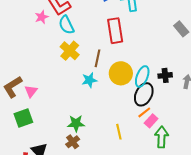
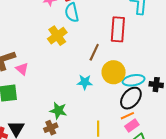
yellow cross: (70, 51) -> (57, 36), moved
cyan ellipse: (142, 76) -> (134, 80), turned 45
cyan star: (89, 80) -> (85, 82), moved
pink triangle: (31, 91) -> (22, 69), turned -40

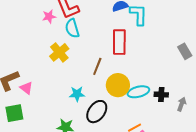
cyan star: (85, 82) -> (77, 94), moved
black ellipse: (131, 98) -> (97, 112), moved

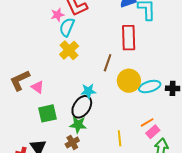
cyan semicircle: (72, 28) -> (67, 27), moved, turned 42
black ellipse: (97, 112) -> (82, 107), moved
green square: (14, 113) -> (47, 113), moved

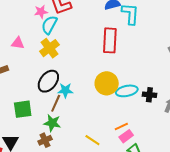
brown line: (108, 63) -> (56, 103), moved
pink triangle: (38, 87) -> (18, 43), moved, turned -32
black ellipse: (82, 107) -> (48, 81), moved
yellow line: (120, 138) -> (92, 140), turned -56

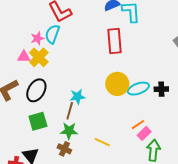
pink star: (41, 12) -> (37, 38), moved
yellow cross: (49, 48) -> (39, 57), moved
black ellipse: (48, 81) -> (36, 90), moved
brown cross: (45, 140) -> (64, 149), turned -32
yellow line: (92, 140) -> (102, 142), moved

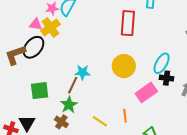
cyan ellipse: (138, 89) -> (162, 63), moved, turned -50
black ellipse: (36, 90) -> (34, 47), moved
orange line: (138, 125) -> (125, 116), moved, turned -72
green star: (69, 131) -> (69, 105), turned 30
pink rectangle: (144, 133) -> (146, 92), moved, size x1.5

